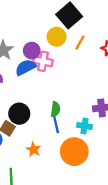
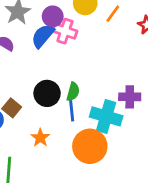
blue semicircle: (26, 67) -> (43, 36), turned -30
black circle: (19, 114) -> (47, 93), moved
cyan cross: (84, 126) -> (106, 116), size x1.6

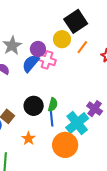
purple cross: (130, 97) -> (95, 109), turned 35
cyan cross: (106, 116) -> (77, 123), turned 35

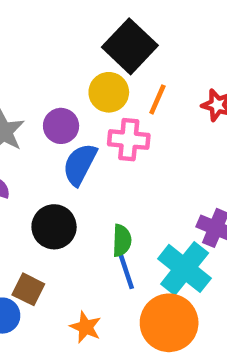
pink cross: (47, 60) -> (129, 140), moved
blue semicircle: (31, 63) -> (80, 164), moved
black circle: (34, 106) -> (54, 227), moved

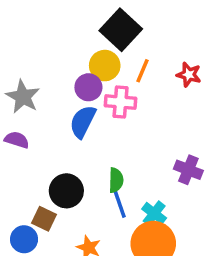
purple circle: (61, 126) -> (88, 87), moved
black circle: (54, 227) -> (66, 191), moved
cyan cross: (185, 268) -> (154, 213), moved, size x0.6

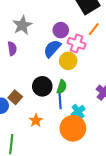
yellow circle: (105, 66) -> (68, 61), moved
purple semicircle: (17, 140) -> (12, 49), turned 48
black circle: (66, 191) -> (42, 86), moved

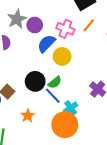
purple circle: (61, 30) -> (35, 25), moved
pink cross: (77, 43) -> (65, 29), moved
green semicircle: (62, 87) -> (55, 82), turned 32
blue line: (60, 100) -> (53, 96), turned -42

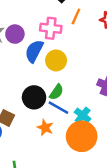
orange star: (28, 116) -> (45, 128), moved

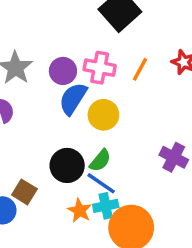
orange line: (76, 16) -> (140, 69), moved
purple circle: (15, 34) -> (63, 71), moved
cyan cross: (83, 115) -> (106, 206), moved, turned 35

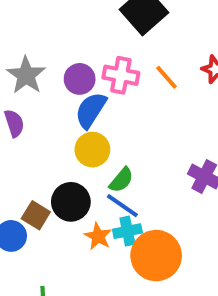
orange line: (140, 69) -> (166, 77), turned -70
yellow circle: (103, 115) -> (92, 150), moved
black circle: (67, 165) -> (71, 202), moved

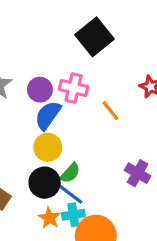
orange line: (166, 77) -> (110, 111), moved
black circle: (71, 202) -> (45, 183), moved

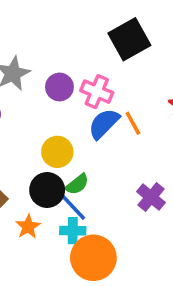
blue semicircle: (48, 115) -> (104, 124), moved
orange star: (49, 218) -> (28, 227), moved

